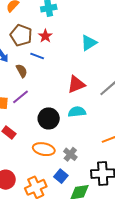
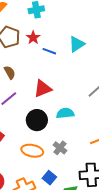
blue line: (37, 56) -> (49, 51), moved
red triangle: (76, 84) -> (43, 89), moved
gray cross: (70, 154) -> (60, 148), moved

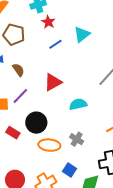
red star: (33, 38) -> (48, 22), moved
blue line: (49, 51) -> (55, 44), turned -48
black circle: (37, 120) -> (36, 123), moved

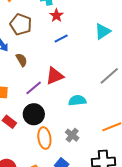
cyan triangle: (82, 34) -> (103, 31), moved
purple line: (20, 96) -> (34, 88), moved
orange ellipse: (49, 145) -> (44, 138), turned 70

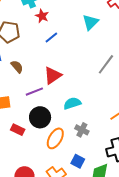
purple line: (34, 88) -> (34, 92), turned 30
cyan semicircle: (77, 100) -> (72, 103), moved
orange ellipse: (44, 138) -> (55, 138), turned 50

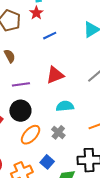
red star: (42, 16) -> (36, 13), moved
red triangle: (53, 75) -> (55, 75), moved
cyan semicircle: (72, 103) -> (65, 106), moved

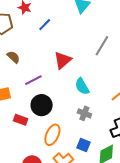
cyan semicircle: (65, 106) -> (82, 86), turned -96
orange ellipse: (31, 135) -> (52, 135), moved

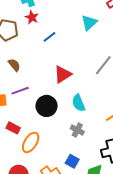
purple line: (33, 80) -> (20, 91), moved
black circle: (42, 105) -> (47, 106), moved
orange ellipse: (52, 135) -> (31, 142), moved

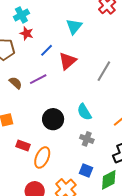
cyan triangle: (89, 23) -> (74, 26), moved
red triangle: (63, 74) -> (68, 61), moved
purple line: (20, 91) -> (38, 79), moved

